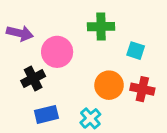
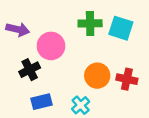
cyan square: (136, 51) -> (121, 28), moved, size x1.5

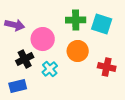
orange circle: (97, 76) -> (78, 51), moved
blue rectangle: (41, 102) -> (18, 86), moved
cyan cross: (81, 105) -> (50, 69), moved

